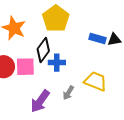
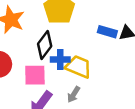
pink square: (25, 67) -> (35, 75), moved
yellow trapezoid: (95, 81) -> (78, 67), moved

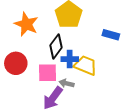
gray arrow: (74, 94) -> (67, 83), moved, turned 72

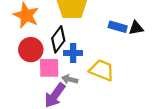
red circle: (16, 63) -> (31, 50), moved
yellow trapezoid: (86, 65) -> (102, 70), moved

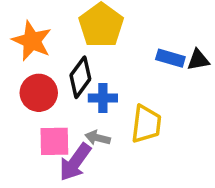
pink square: (49, 68) -> (54, 141), moved
yellow trapezoid: (102, 70) -> (146, 124), turned 75

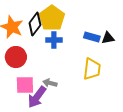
black diamond: (80, 77) -> (35, 24), moved
blue cross: (103, 98) -> (54, 40), moved
yellow trapezoid: (146, 124) -> (92, 69), moved

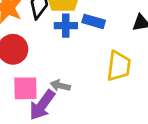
blue rectangle: (92, 37) -> (94, 21), moved

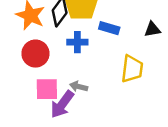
blue cross: (66, 26) -> (77, 42), moved

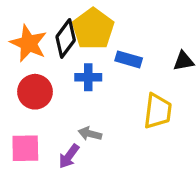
pink square: (47, 89) -> (25, 148), moved
purple arrow: (62, 104) -> (69, 156), size x0.7

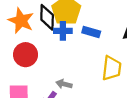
black diamond: (66, 38) -> (47, 17), turned -35
blue cross: (88, 77) -> (63, 31), moved

